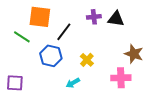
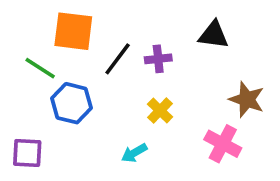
purple cross: (94, 17) -> (158, 59), moved
blue hexagon: (51, 56) -> (71, 103), moved
pink cross: (121, 78) -> (223, 144), turned 30

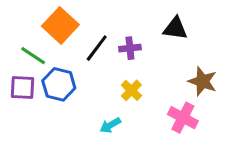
orange square: (73, 31) -> (60, 25), turned 36
purple square: (27, 153) -> (23, 87), moved

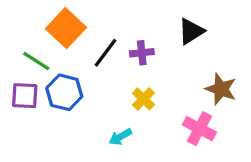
black triangle: (175, 28) -> (191, 31), turned -40

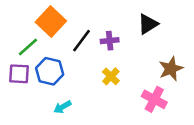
green line: (36, 61) -> (28, 47), turned -75
brown star: (221, 89) -> (171, 69), turned 30
cyan arrow: (120, 137) -> (62, 107), moved

